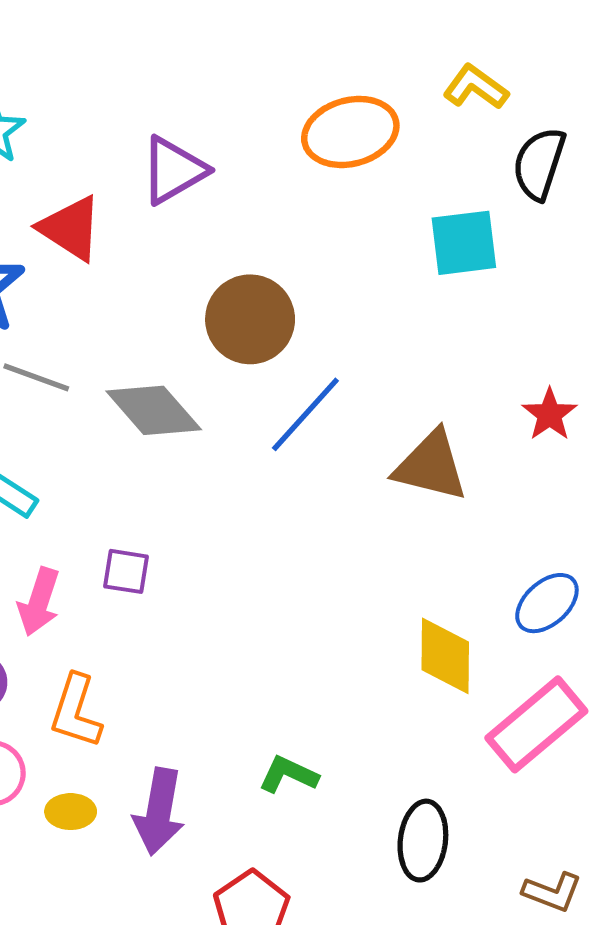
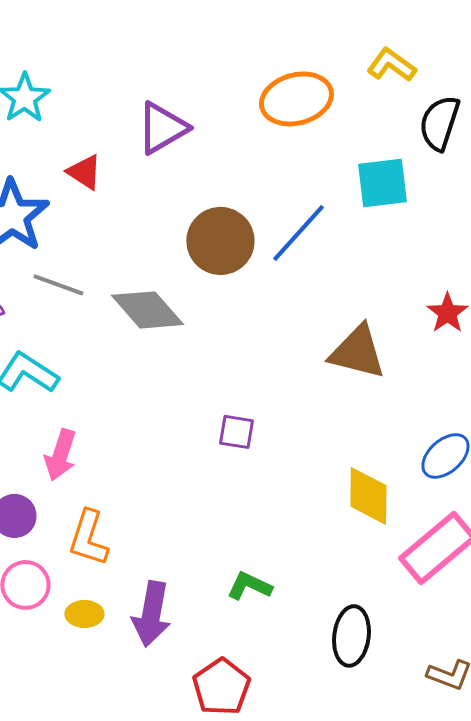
red triangle: (71, 228) -> (84, 172), size x0.7
blue line: (305, 414) -> (298, 233), moved
purple square: (126, 571) -> (236, 432), moved

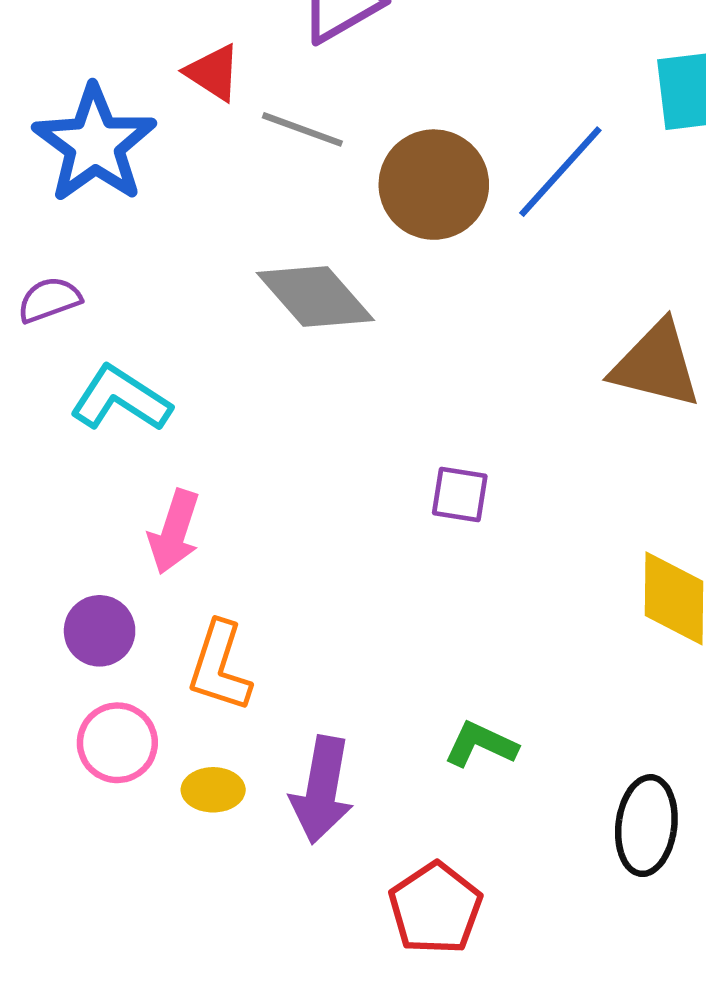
gray line: (58, 285) -> (302, 129), moved

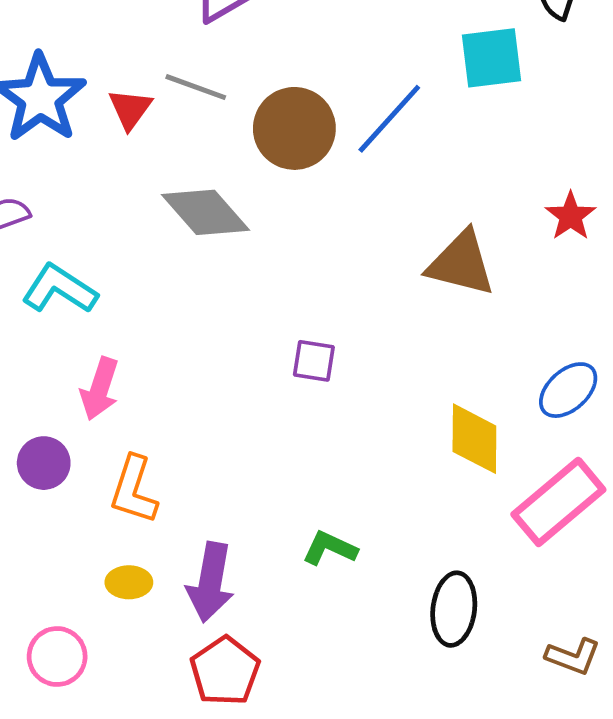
red triangle: (213, 73) -> (130, 109), moved, turned 33
pink circle: (117, 743) -> (57, 657), moved
red pentagon: (435, 908) -> (225, 671), moved

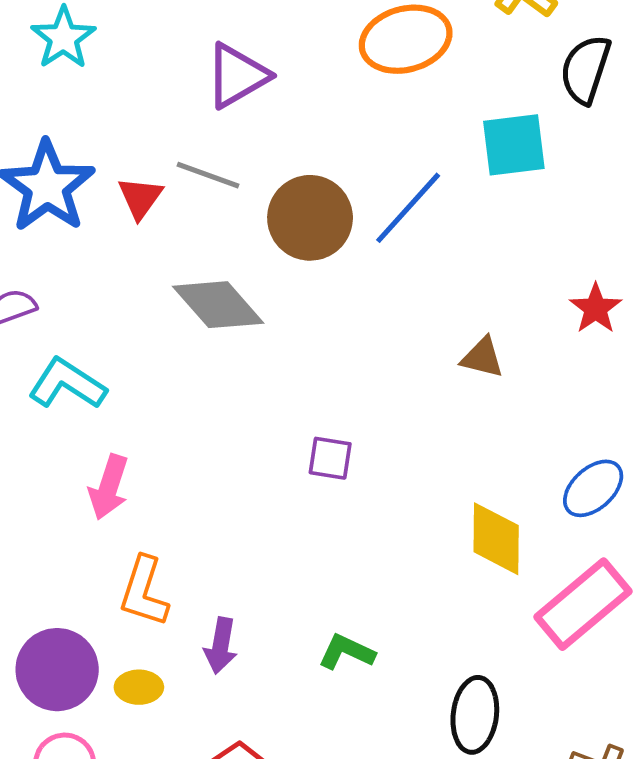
brown triangle: (461, 263) -> (482, 358), size x0.6
purple circle: (44, 463) -> (57, 670), moved, size x1.5
purple arrow: (210, 582) -> (221, 646), moved, size x0.7

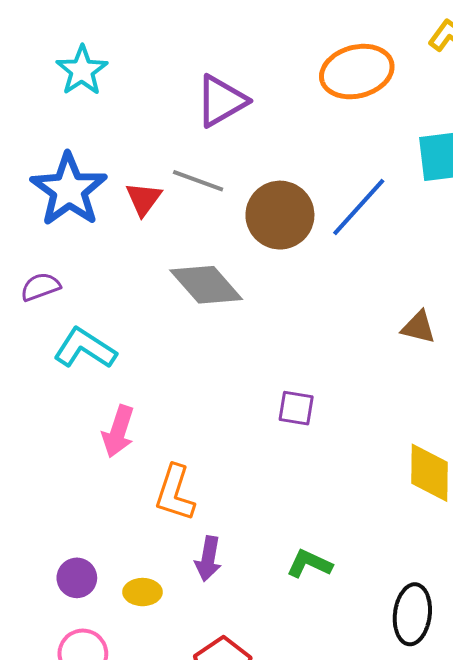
orange L-shape: (144, 592) -> (175, 493), moved
purple circle: (57, 670) -> (77, 578), size x0.6

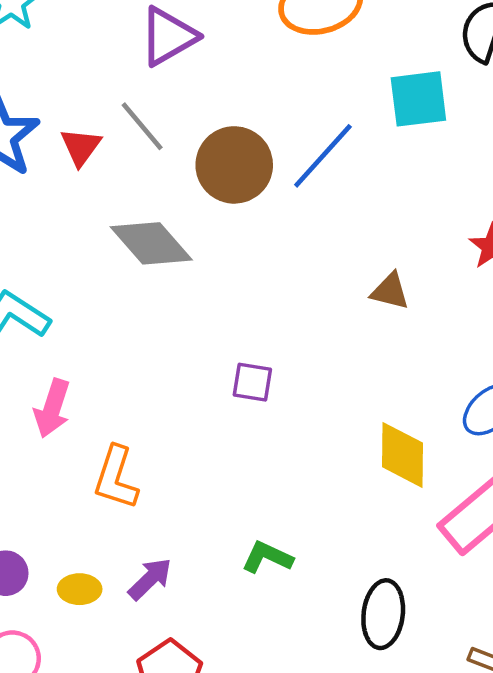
gray line: (198, 181) -> (142, 126), turned 30
purple arrow: (208, 559) -> (150, 579), moved, turned -144

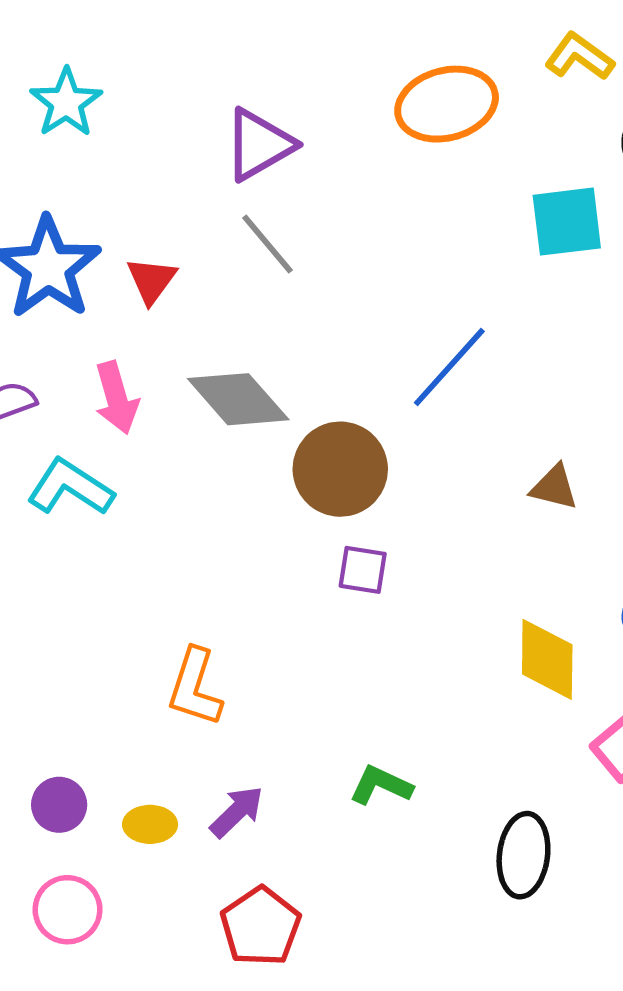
gray line: (142, 126) -> (268, 244), moved
blue line: (323, 156) -> (449, 367), moved
brown circle: (234, 165) -> (340, 469), moved
brown triangle: (390, 291) -> (554, 487), moved
pink arrow: (52, 408) -> (116, 398), moved, turned -34

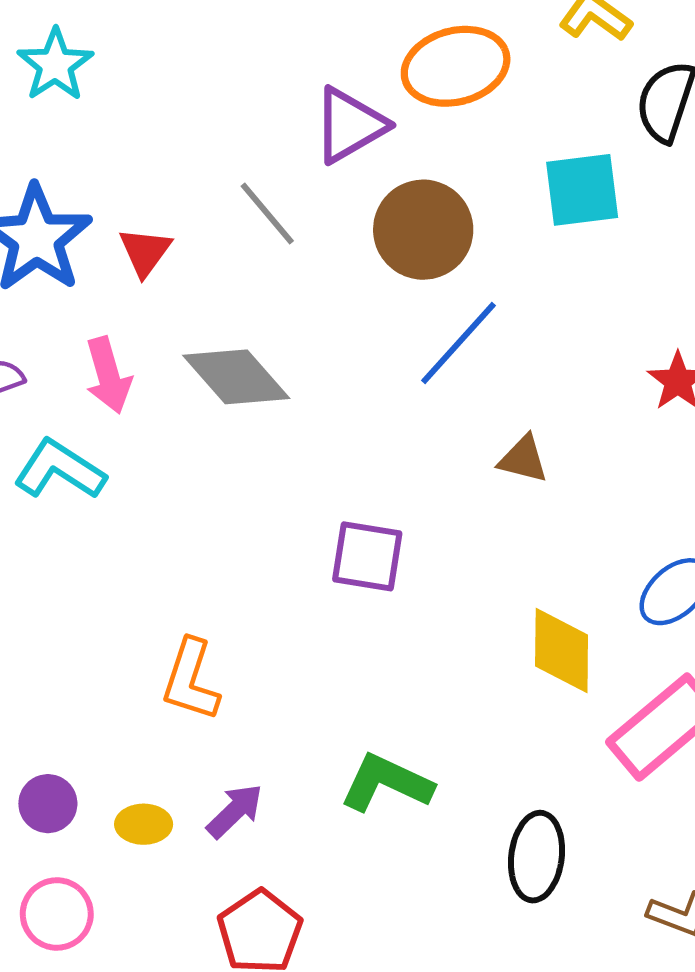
purple triangle: (259, 145) -> (350, 125), moved
brown circle: (340, 469) -> (423, 230), moved
brown triangle: (554, 487) -> (523, 459), moved
purple square: (363, 570) -> (367, 556), size x1.4
green L-shape: (381, 785) -> (386, 783), size x1.4

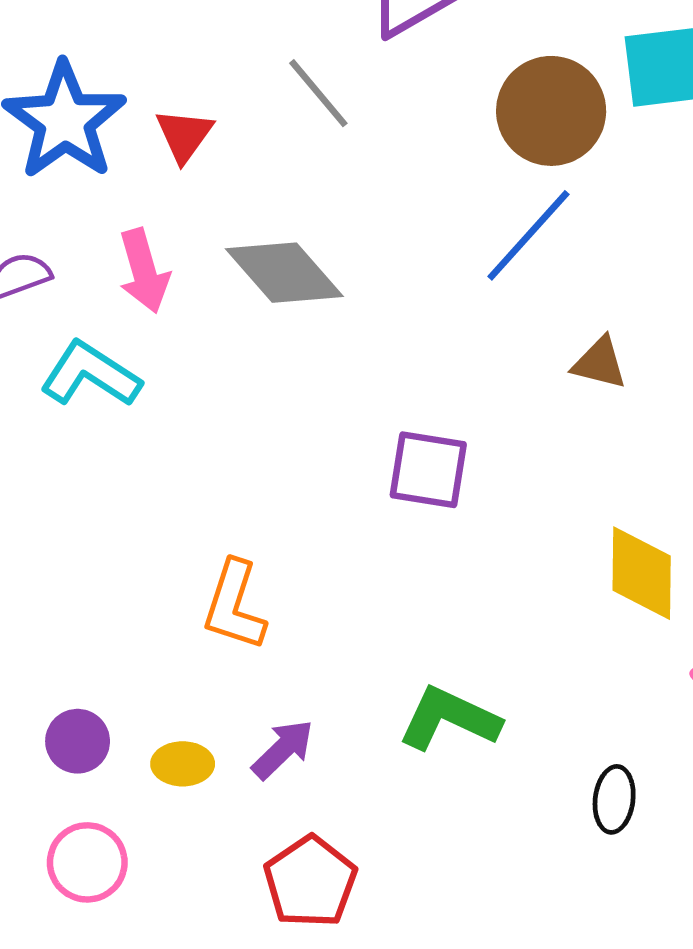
brown circle: (423, 230) -> (551, 111), moved
black ellipse: (537, 857) -> (614, 799), size x0.7

